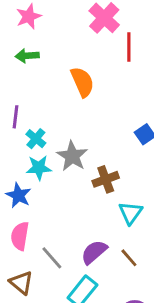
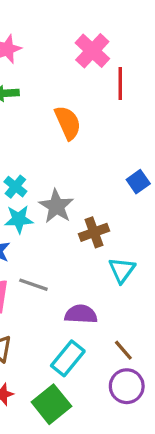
purple semicircle: (94, 252) -> (81, 314), turned 44
gray line: (52, 258) -> (33, 285), moved, turned -30
brown line: (129, 258) -> (123, 350), moved

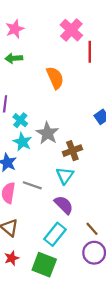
cyan star: (19, 219) -> (22, 142), turned 30
cyan triangle: (122, 270) -> (65, 176), moved
purple semicircle: (81, 314) -> (64, 205), turned 42
green square: (51, 404) -> (44, 265), turned -30

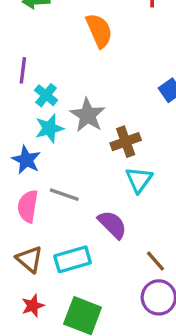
cyan star: (22, 142) -> (49, 128), turned 30
cyan triangle: (65, 176) -> (139, 180), moved
cyan rectangle: (55, 234) -> (73, 259), moved, turned 35

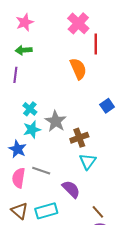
orange semicircle: (99, 31) -> (78, 69), moved
purple line: (23, 70) -> (15, 75), moved

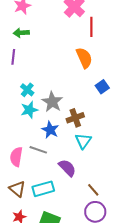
orange semicircle: (78, 69) -> (84, 58), moved
blue star: (17, 149) -> (50, 130), moved

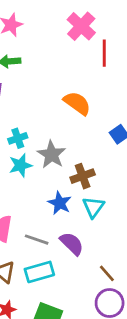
orange semicircle: (84, 58) -> (77, 103), moved, turned -30
cyan cross: (27, 90) -> (18, 138), turned 32
blue star: (50, 130) -> (60, 203), moved
gray line: (38, 150) -> (37, 240), moved

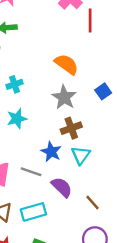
cyan cross: (18, 138) -> (15, 84), moved
gray star: (52, 154) -> (64, 97), moved
gray line: (37, 240) -> (31, 172), moved
brown line: (107, 273) -> (93, 203), moved

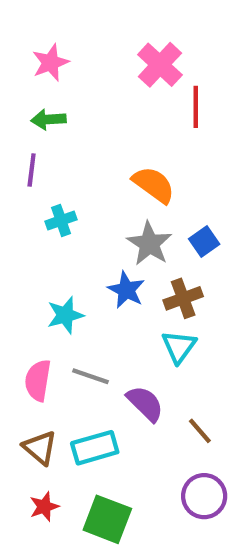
blue square: (103, 91) -> (204, 242), moved
cyan star: (17, 119) -> (65, 315), moved
brown cross: (71, 128) -> (183, 298), moved
blue star: (51, 152) -> (126, 290), moved

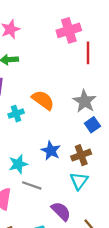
pink cross: (160, 65) -> (69, 30), turned 30
orange semicircle: (154, 185) -> (43, 100), moved
gray star: (149, 244) -> (85, 101), moved
gray line: (90, 376) -> (32, 185), moved

